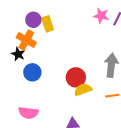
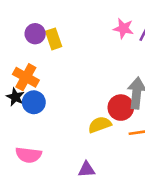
orange cross: (26, 40) -> (26, 77), moved
black star: (18, 54) -> (15, 97), moved
red circle: (76, 77) -> (121, 108), moved

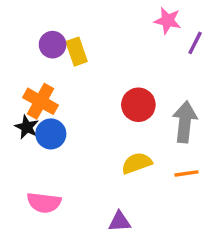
pink star: (123, 28) -> (168, 21), moved
red circle: (121, 108) -> (138, 105), moved

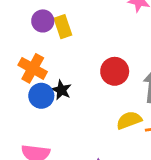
black star: (27, 127) -> (61, 90), moved
yellow semicircle: (137, 163) -> (129, 120), moved

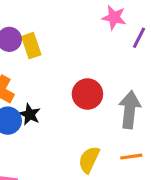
yellow semicircle: (129, 120) -> (89, 160), moved, turned -45

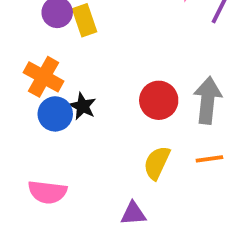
red circle: (87, 94) -> (159, 100), moved

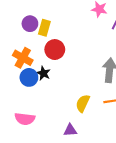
yellow rectangle: (85, 20) -> (44, 28), turned 35
red circle: (159, 100) -> (55, 50), moved

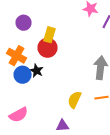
yellow rectangle: (44, 28) -> (50, 35), moved
pink semicircle: (25, 119) -> (19, 115), turned -36

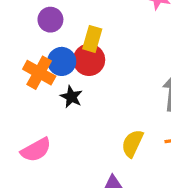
blue circle: (23, 75) -> (62, 61), moved
pink semicircle: (19, 115) -> (36, 150), moved

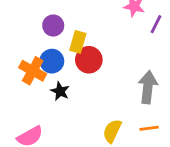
purple circle: (50, 20) -> (53, 25), moved
red circle: (89, 60) -> (89, 60), moved

